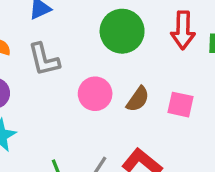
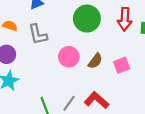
pink square: (181, 105) -> (122, 65), turned -35

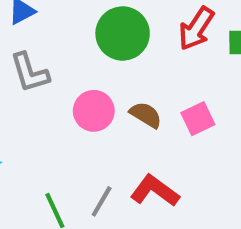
red arrow: (125, 19) -> (196, 29), turned 35
brown semicircle: (95, 61) -> (146, 115), turned -91

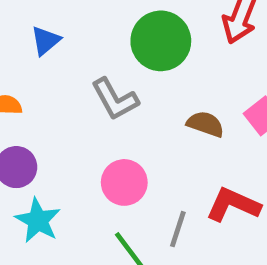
gray L-shape: (30, 73) -> (115, 99), moved
pink circle: (94, 111) -> (124, 182), moved

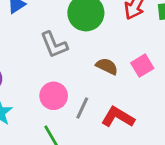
gray line: (178, 229) -> (82, 108), moved

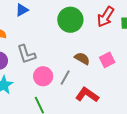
gray L-shape: (54, 45) -> (26, 54), moved
gray line: (82, 108) -> (65, 78), moved

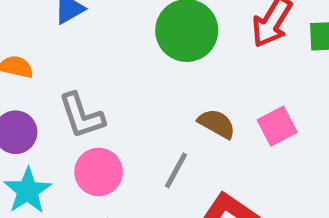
pink circle: (43, 76) -> (99, 172), moved

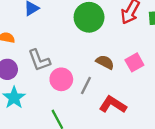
pink circle: (99, 172) -> (61, 79), moved

